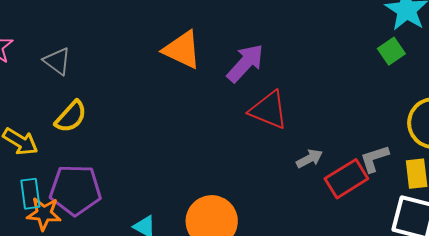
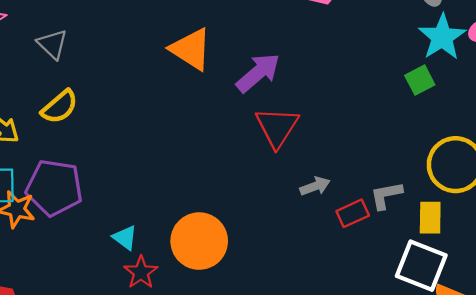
red triangle: (269, 110) -> (277, 127), turned 33
red rectangle: (346, 179) -> (353, 213), size x0.7

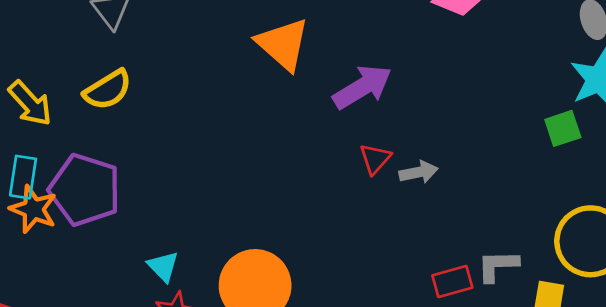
red triangle: (277, 127) -> (375, 159), size x0.6
gray arrow: (315, 186) -> (419, 172), moved

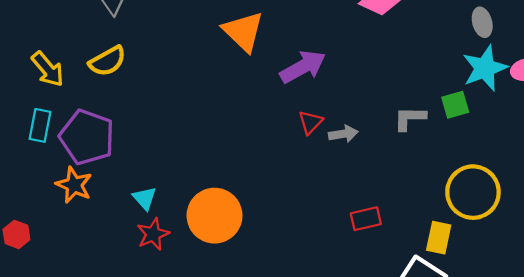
orange star: (33, 209) -> (74, 185), moved
gray L-shape: (498, 266) -> (410, 118), moved

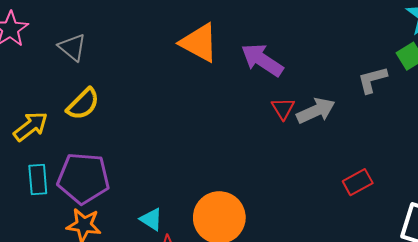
purple arrow: (303, 67) -> (262, 60), turned -102
yellow arrow: (48, 69) -> (31, 126), turned -72
gray arrow: (343, 134) -> (316, 111), size x1.4

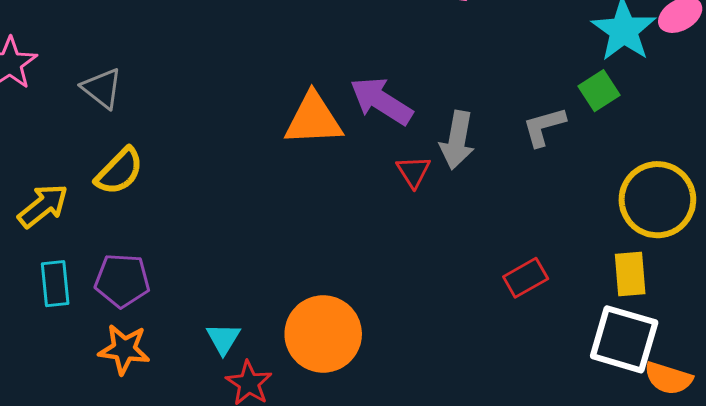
orange triangle: (199, 43) -> (313, 119), moved, turned -30
gray arrow: (316, 111) -> (457, 140), moved, turned 126
purple pentagon: (83, 178) -> (122, 280), size x0.7
cyan triangle: (151, 219) -> (223, 339), turned 30

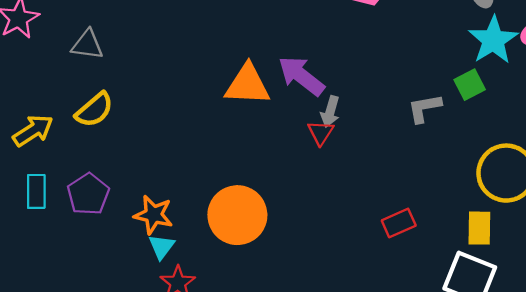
gray triangle: (102, 88) -> (87, 45), turned -36
gray arrow: (457, 140) -> (330, 112), moved, size x0.7
purple pentagon: (122, 280) -> (88, 194), turned 30
orange circle: (323, 334) -> (237, 215), moved
orange star: (124, 349) -> (153, 215), moved

